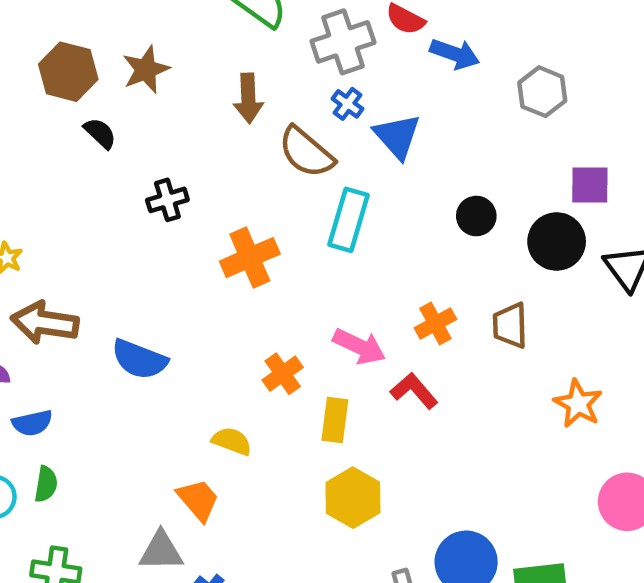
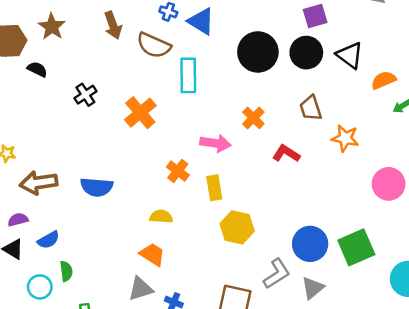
black circle: (476, 216) -> (258, 52), size x1.8
brown trapezoid: (510, 325) -> (311, 108), moved
red L-shape: (414, 391) -> (286, 153), moved

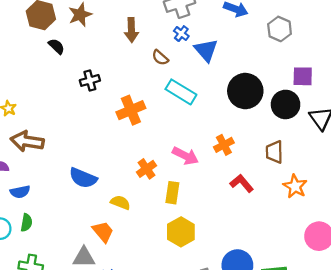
brown semicircle: (154, 45) -> (160, 58), size x0.6
cyan rectangle: (188, 75) -> (181, 92), turned -76
blue semicircle: (97, 187) -> (83, 178), moved

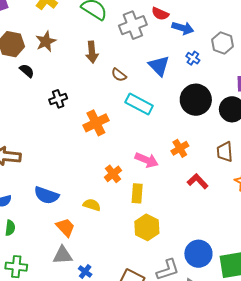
blue cross: (181, 34) -> (193, 58), moved
blue semicircle: (83, 178) -> (47, 195), moved
orange trapezoid: (103, 232) -> (65, 227), moved

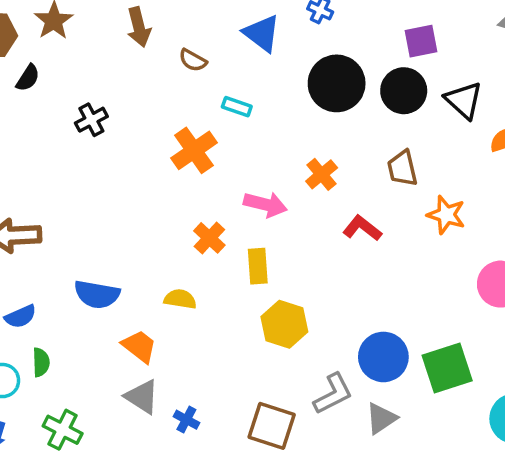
black semicircle: (27, 71) -> (28, 78), turned 91
cyan rectangle: (139, 104) -> (237, 107), size x0.6
orange cross: (96, 123) -> (194, 150), moved
gray triangle: (63, 255) -> (142, 397), turned 45
green cross: (16, 267) -> (63, 430), turned 30

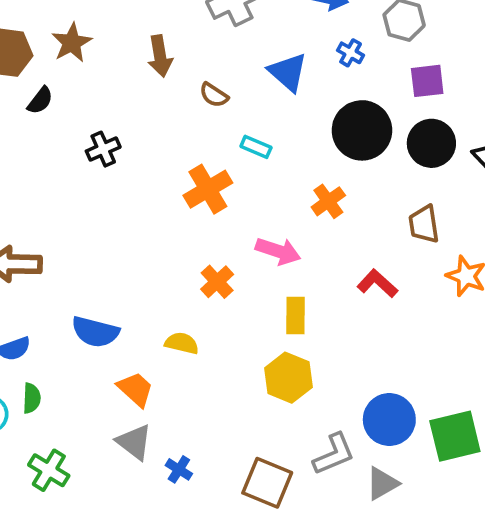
purple square: (421, 41) -> (427, 81), moved
orange cross: (322, 174) -> (328, 201), moved
yellow rectangle: (258, 266) -> (296, 316), moved

